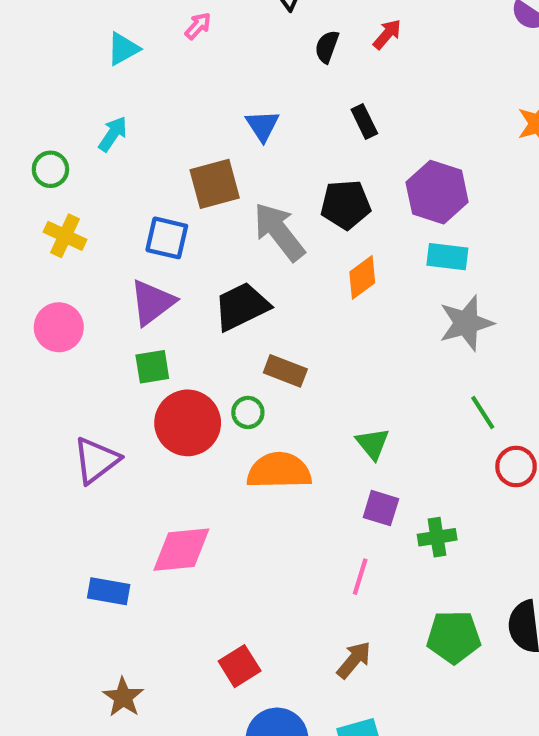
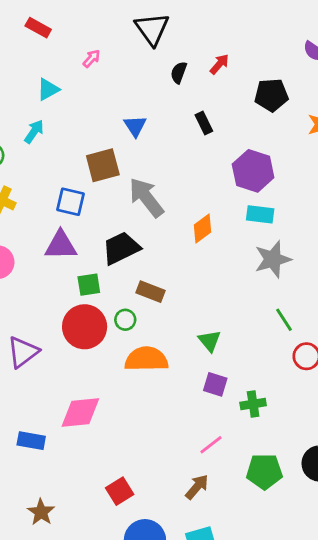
cyan triangle: (123, 49) -> (48, 89), moved
black pentagon: (346, 205) -> (271, 95), moved
purple triangle: (152, 302) -> (61, 245), turned 36
green square: (152, 367) -> (89, 285), moved
pink line: (360, 577) -> (211, 445), moved, turned 35

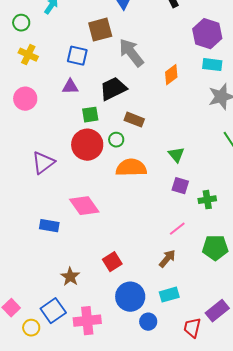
purple triangle: (61, 245) -> (70, 87), size x0.7
pink diamond: (80, 412) -> (84, 206), turned 60
brown star: (41, 512) -> (70, 277), moved

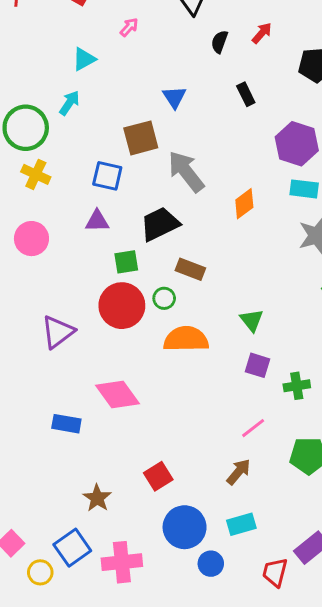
green circle: (21, 23) -> (26, 128), size x1.8

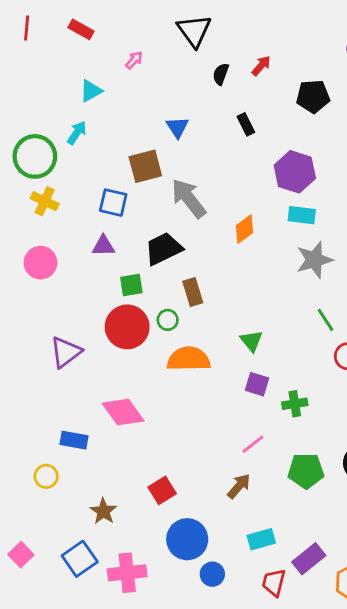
brown rectangle: (190, 269) -> (193, 292), turned 52
cyan rectangle: (241, 524) -> (261, 539), moved
yellow circle: (40, 572) -> (46, 476), moved

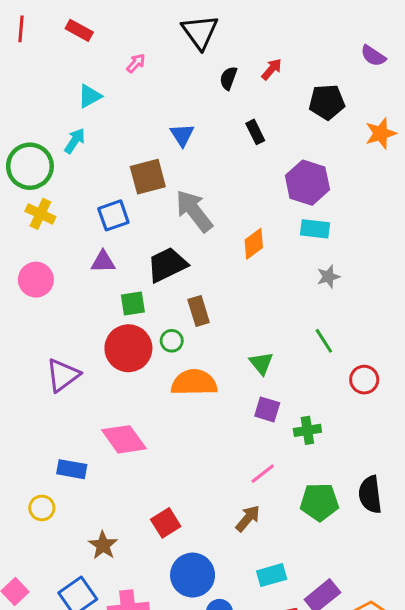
blue square: (113, 203) -> (113, 215), turned -32
gray star: (314, 260) -> (328, 277), size x0.6
green line: (326, 320) -> (324, 341), moved

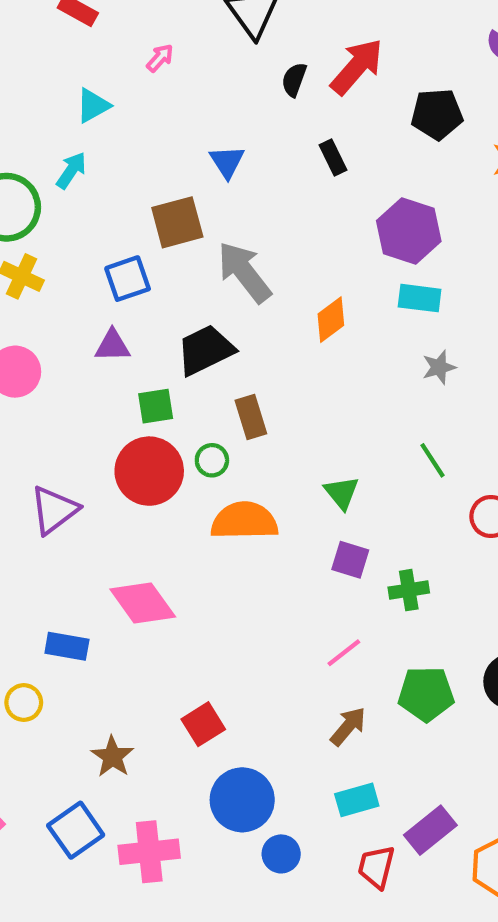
red arrow: (272, 69) -> (357, 67), size x1.8
brown arrow: (248, 518) -> (348, 726), moved

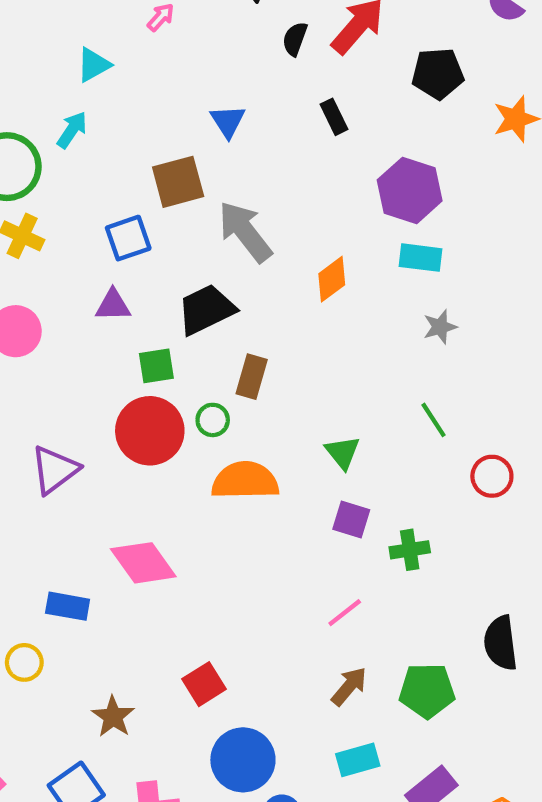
brown rectangle: (251, 417) -> (252, 377), turned 33
green pentagon: (426, 694) -> (427, 691), moved

